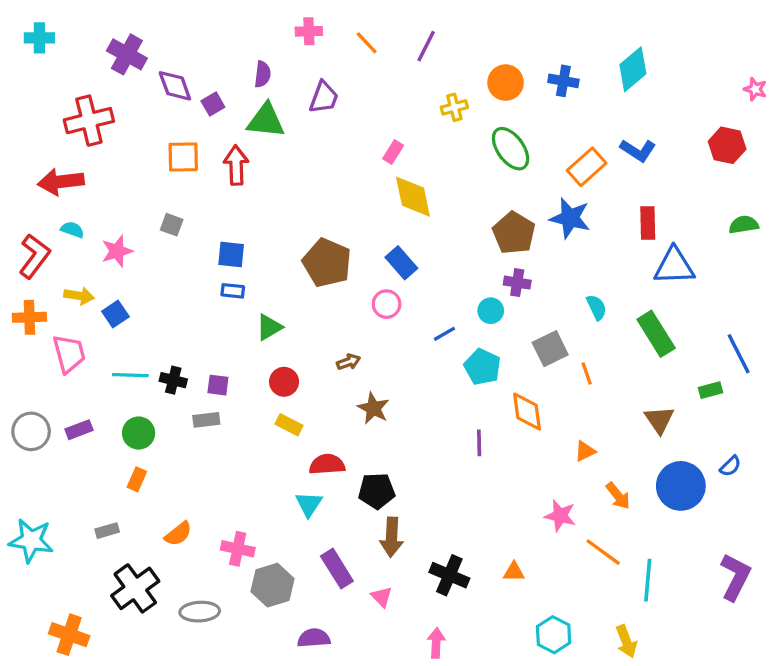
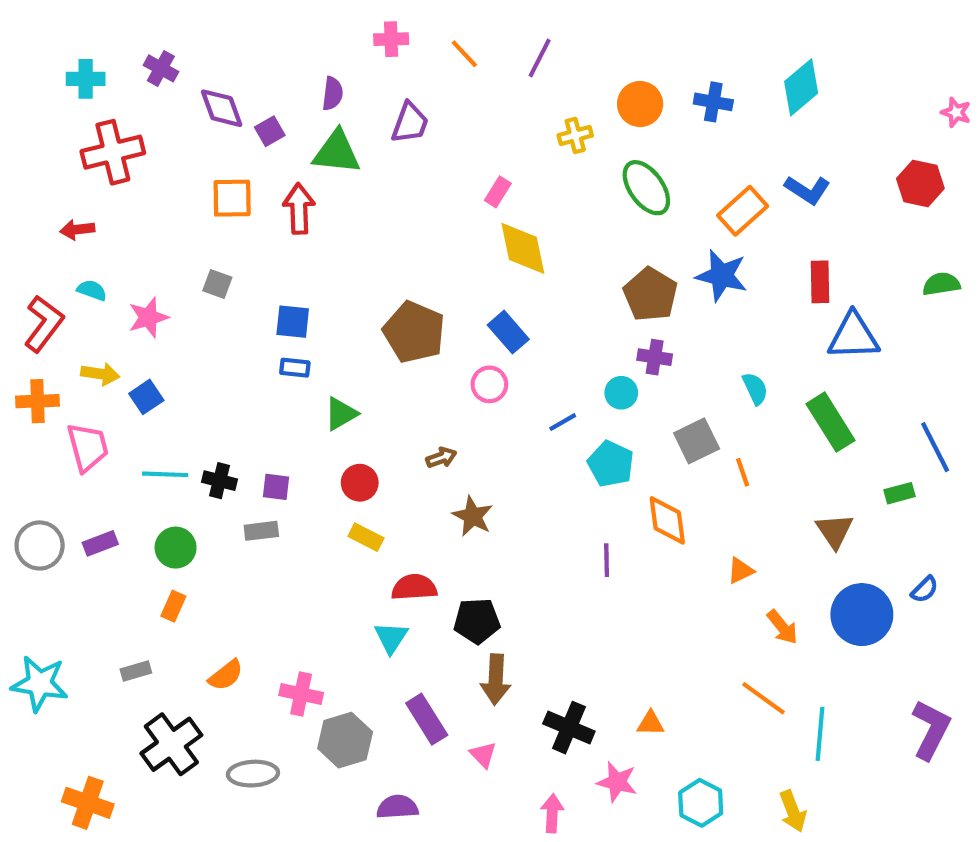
cyan cross: (39, 38) -> (86, 79), moved
purple cross: (127, 54) -> (161, 68), size x0.7
red arrow: (61, 182) -> (77, 230), size x0.6
pink star: (560, 516) -> (617, 782), moved

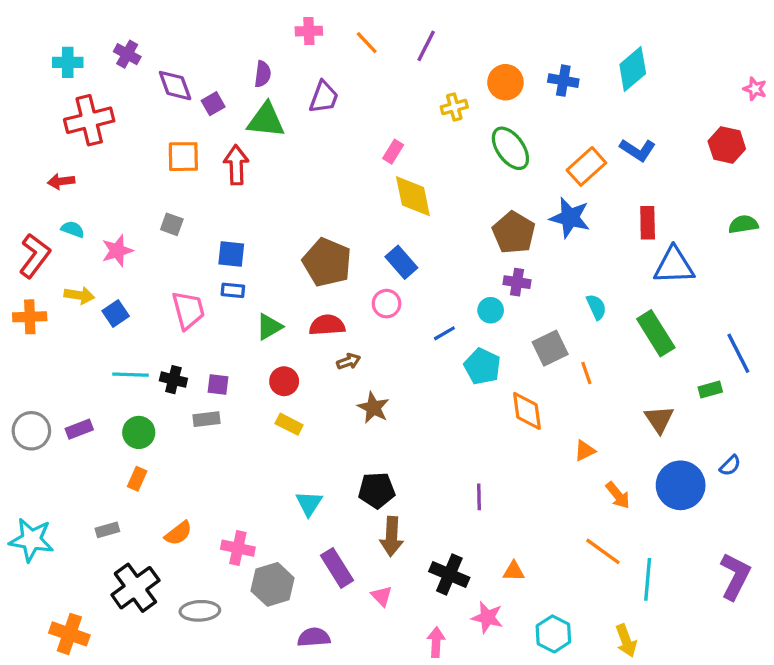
pink trapezoid: (88, 447) -> (188, 310), moved
purple line: (607, 560) -> (479, 497), moved
red semicircle: (414, 587) -> (327, 325), moved

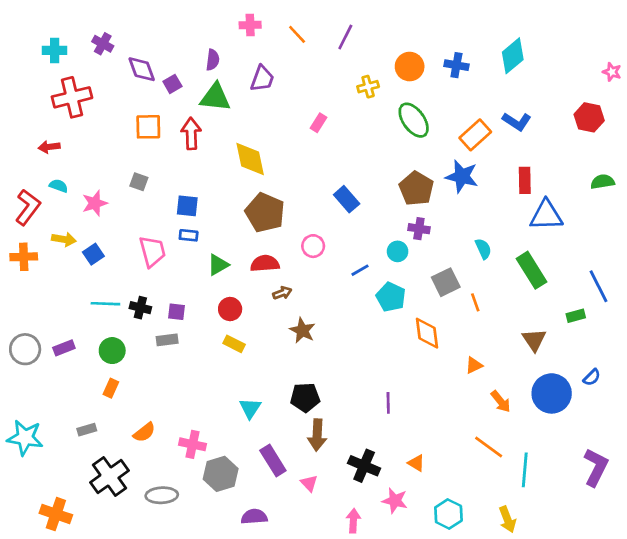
yellow diamond: (413, 196) -> (250, 159), moved
blue rectangle: (401, 262) -> (347, 199), moved
orange triangle: (514, 571) -> (416, 463), turned 30

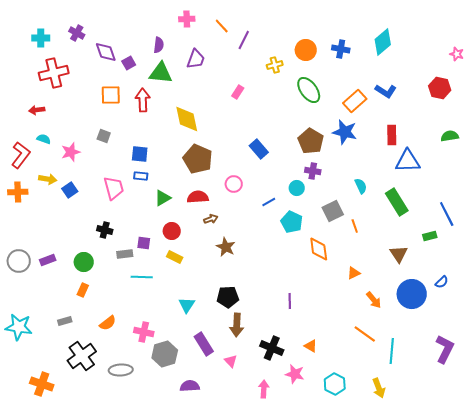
purple line: (345, 37) -> (244, 40), moved
cyan line: (105, 304) -> (142, 277), moved
purple square: (176, 312) -> (144, 243), moved

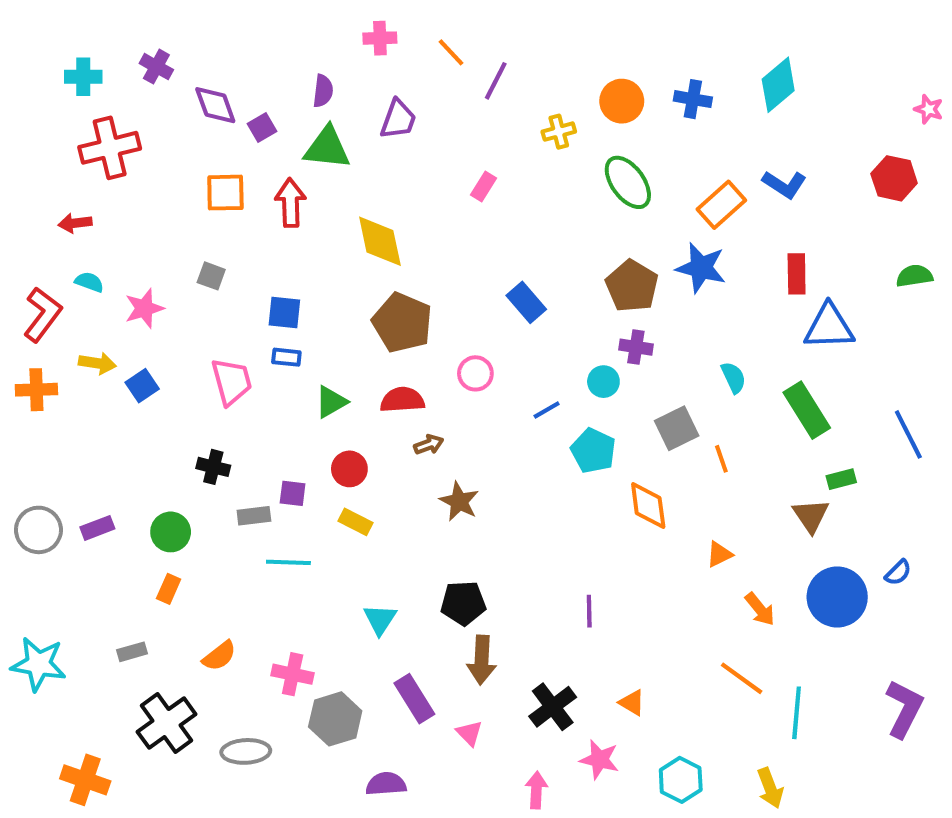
green rectangle: (430, 236) -> (841, 479), moved
black cross: (272, 348) -> (553, 707), turned 30

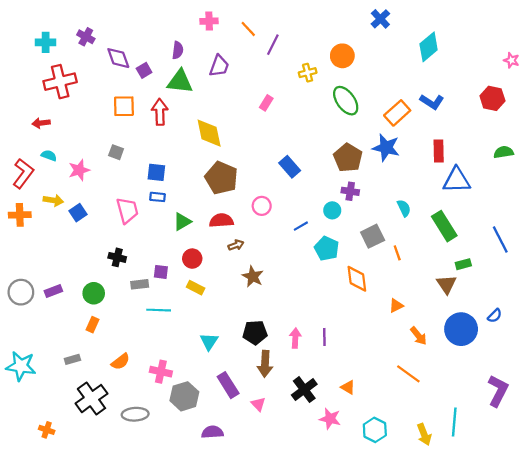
blue cross: (693, 99) -> (380, 19), moved, turned 36
cyan line: (797, 713) -> (454, 422), moved
orange cross: (85, 780) -> (47, 430), size x0.6
pink arrow: (536, 790) -> (295, 338), moved

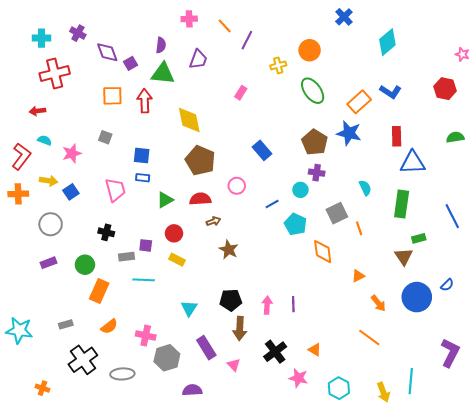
green rectangle: (444, 226) -> (402, 204), turned 40
gray circle: (21, 292) -> (51, 224), moved
orange rectangle: (93, 325) -> (99, 291), moved, size x1.6

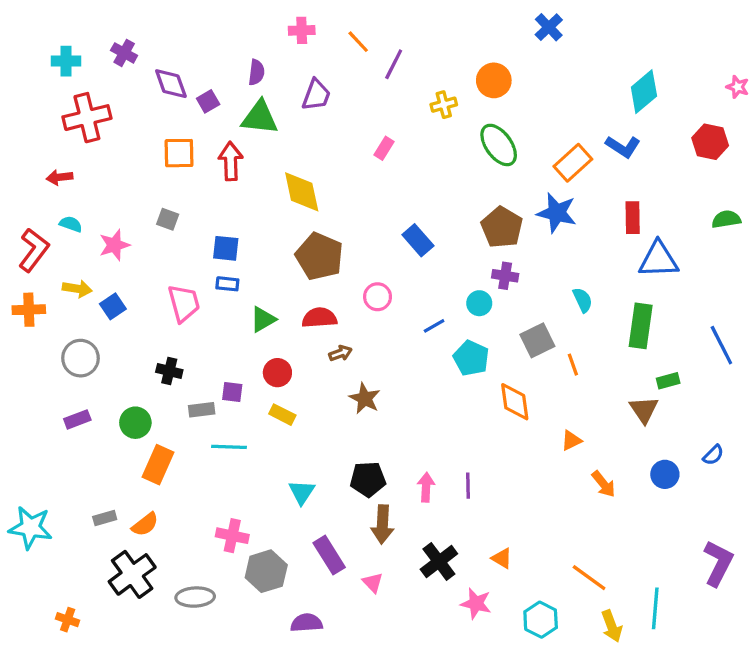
cyan diamond: (387, 42) -> (644, 92), moved
blue circle: (417, 297) -> (665, 474), size x0.6
orange semicircle: (109, 326) -> (145, 524), moved
orange line: (369, 338) -> (589, 578), moved

